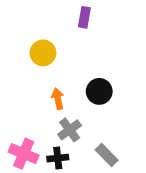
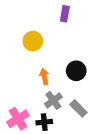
pink cross: (24, 154) -> (18, 119), turned 35
gray rectangle: (107, 155) -> (78, 108), moved

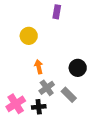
black circle: (76, 71) -> (78, 68), moved

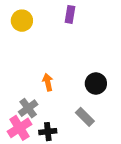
yellow circle: (29, 36) -> (22, 21), moved
gray cross: (47, 88) -> (28, 108), moved

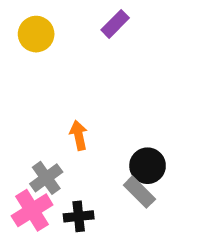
purple rectangle: (70, 14) -> (115, 24), turned 35
black circle: (96, 83) -> (148, 166), moved

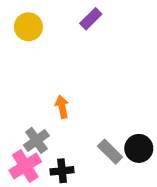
black circle: (148, 166) -> (139, 148), moved

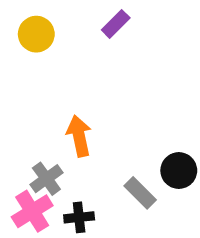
orange arrow: (62, 107) -> (79, 136), size x1.4
black circle: (139, 148) -> (179, 171), moved

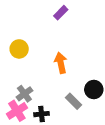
yellow circle: (36, 34) -> (19, 49), moved
orange arrow: (79, 136) -> (61, 63), moved

